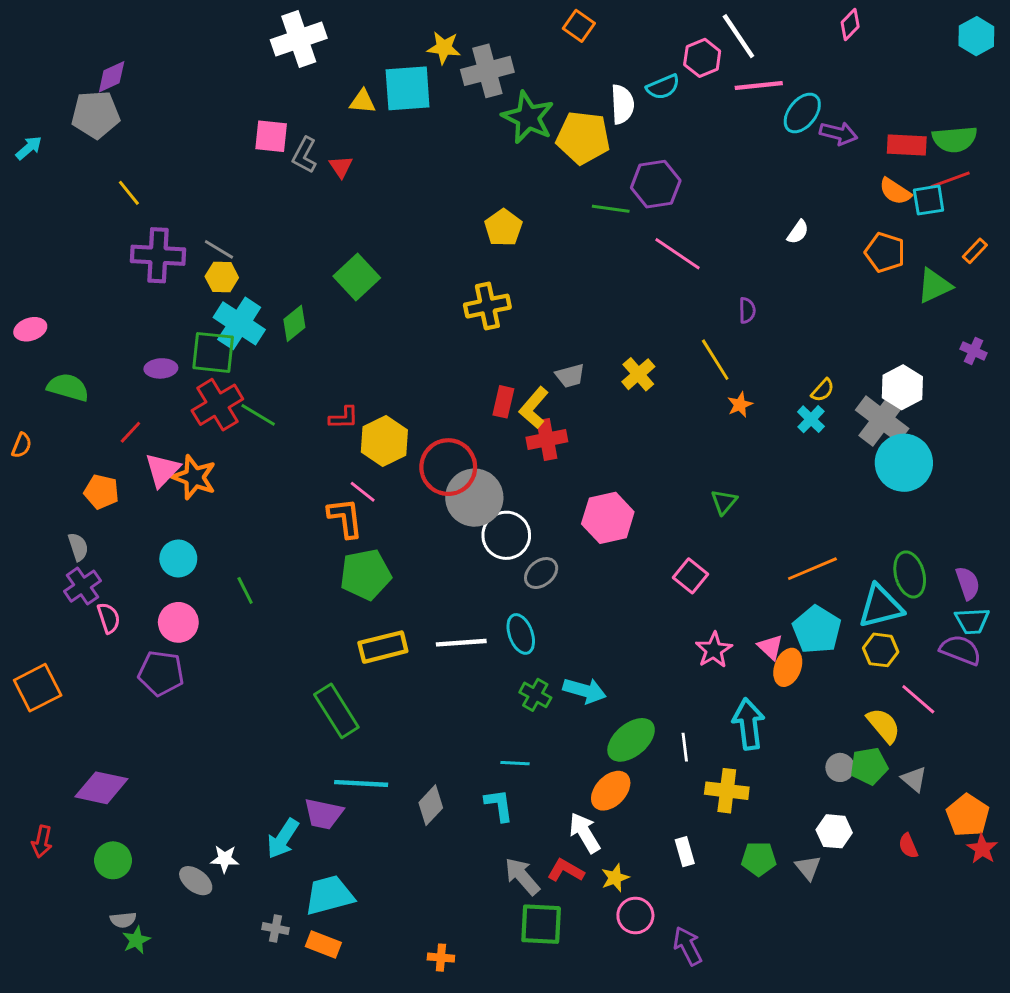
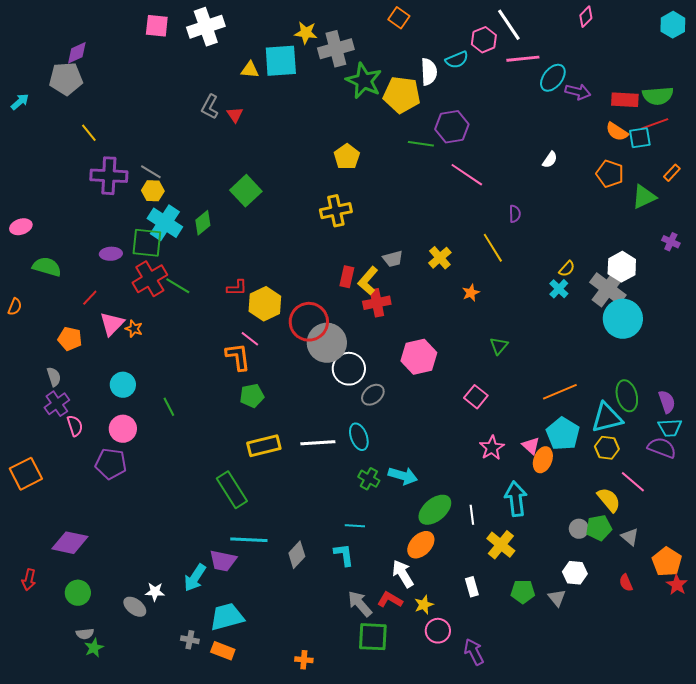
pink square: (271, 136) -> (157, 26), moved
orange star: (740, 405) -> (471, 293), moved
orange star: (194, 477) -> (134, 329), size x0.6
green pentagon: (365, 574) -> (252, 396), size x0.7
yellow cross: (727, 791) -> (501, 545), turned 32

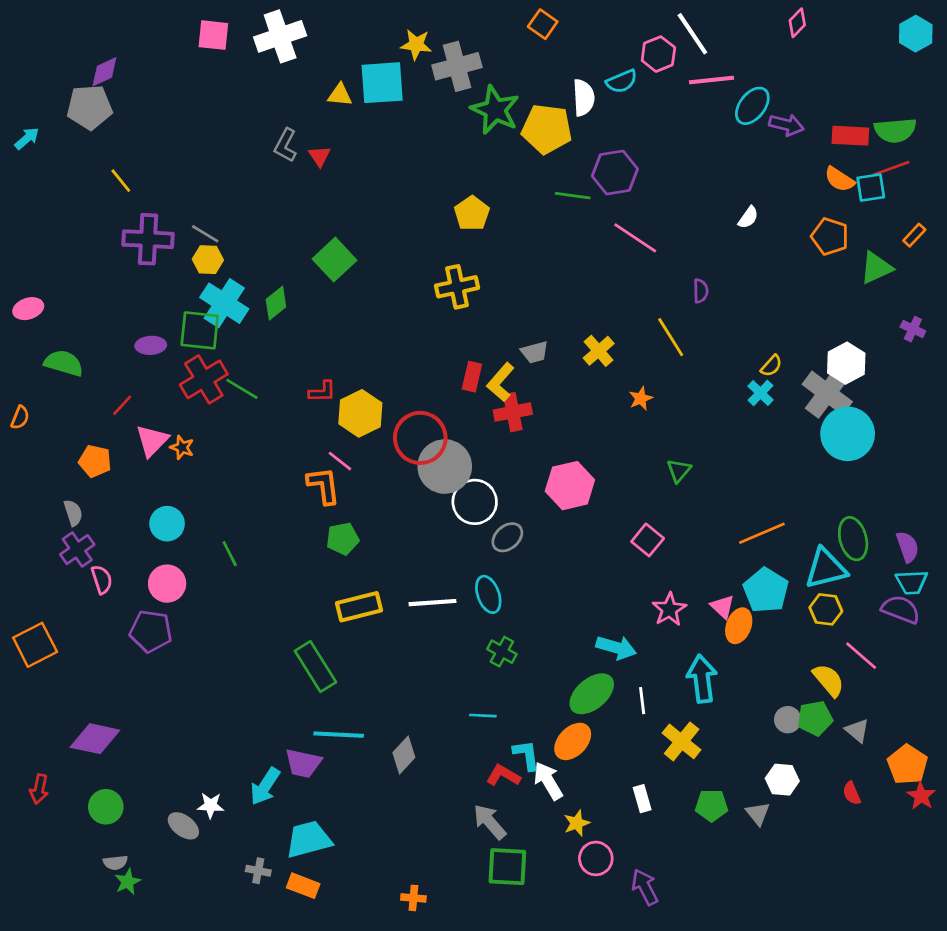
cyan arrow: (403, 476) -> (616, 648), moved
cyan L-shape: (344, 555) -> (526, 755), moved
red L-shape: (390, 600) -> (503, 775), moved

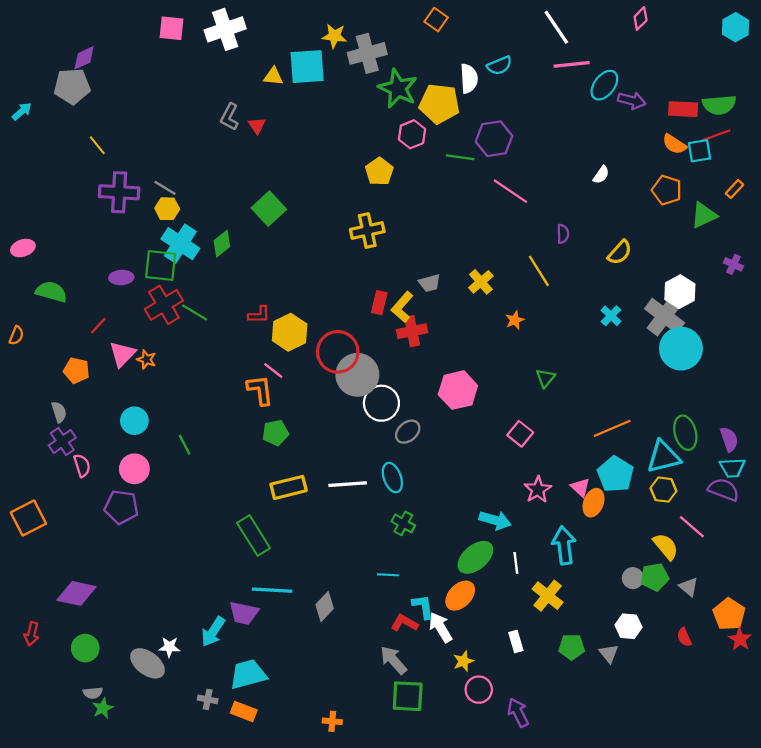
pink hexagon: (658, 54) -> (412, 134), moved
yellow semicircle: (771, 366) -> (620, 252), moved, size x1.4
gray ellipse: (183, 826) -> (148, 663), size x1.4

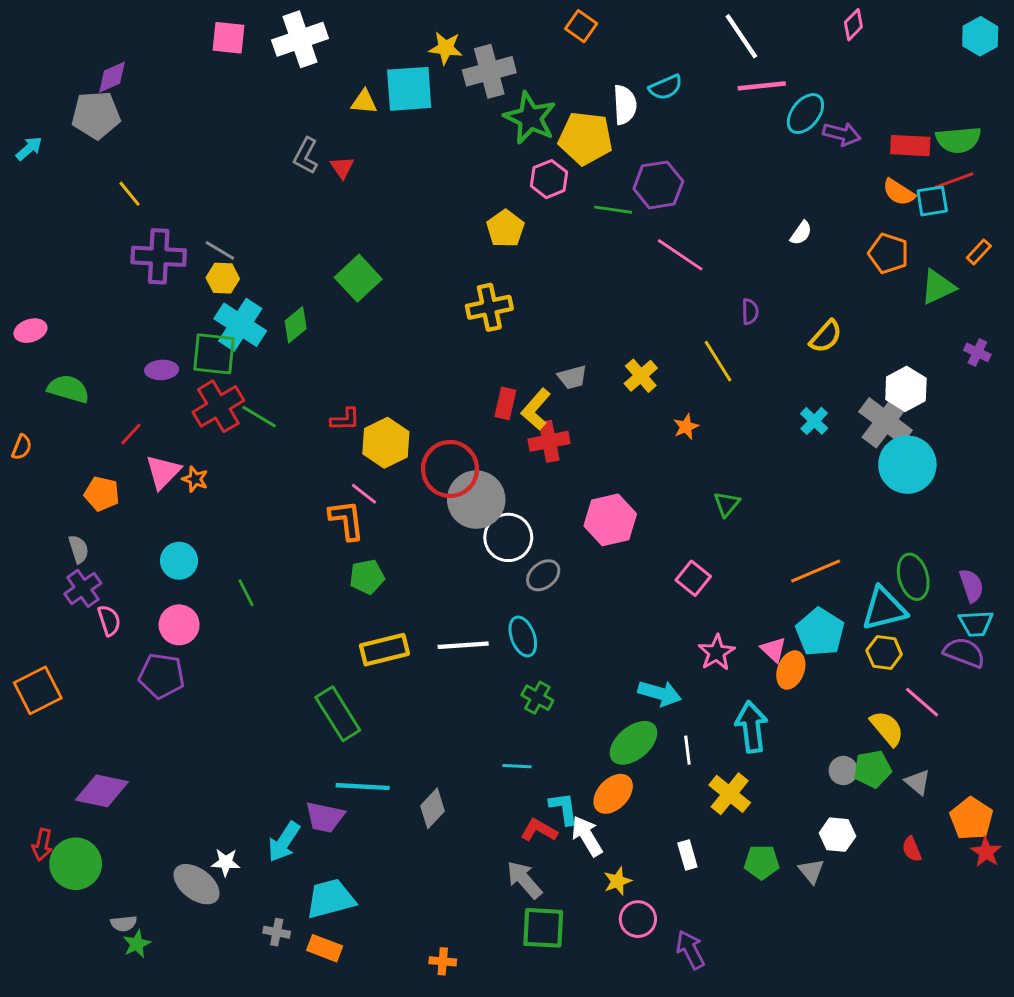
green circle: (85, 648) -> (76, 864), moved, size x1.4

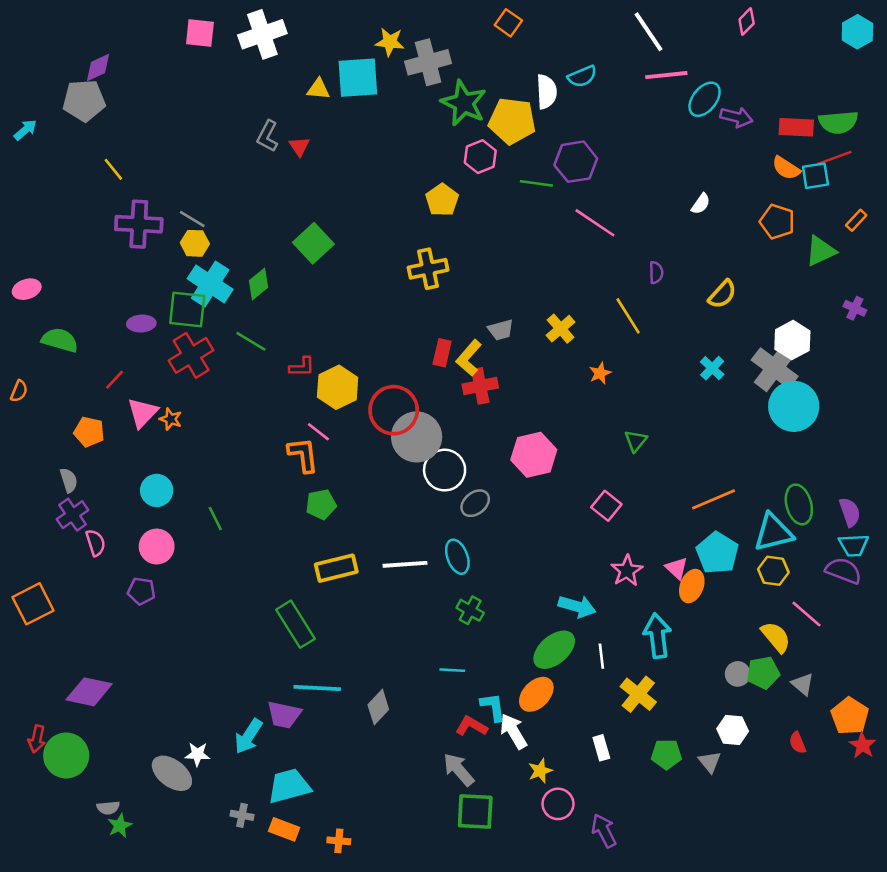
green line: (259, 417) -> (251, 341), moved
purple pentagon: (162, 676) -> (141, 591), size x0.7
orange cross: (443, 961) -> (339, 841), moved

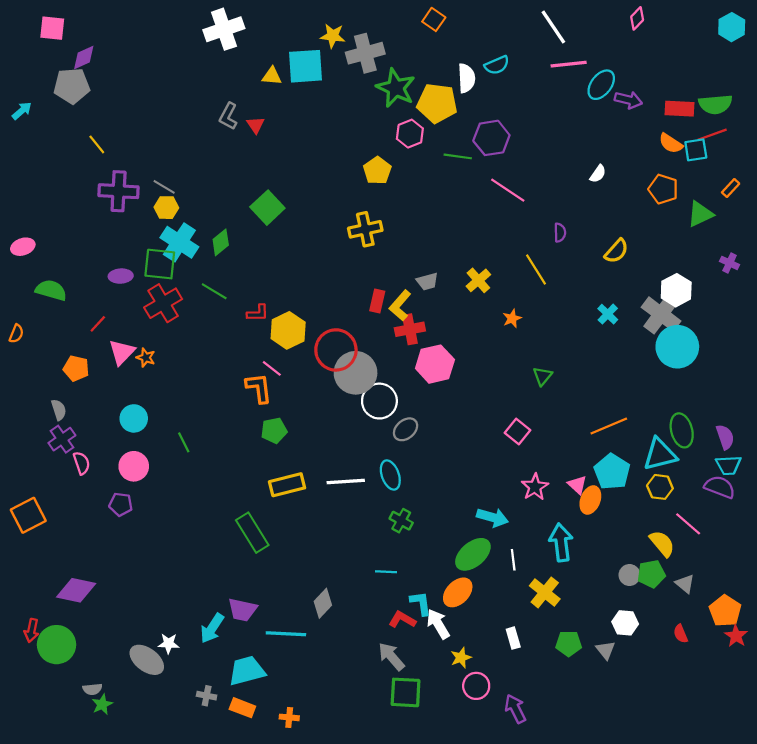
pink square: (200, 33) -> (52, 28), moved
pink hexagon: (534, 455) -> (435, 364), moved
cyan line: (317, 688) -> (286, 634), moved

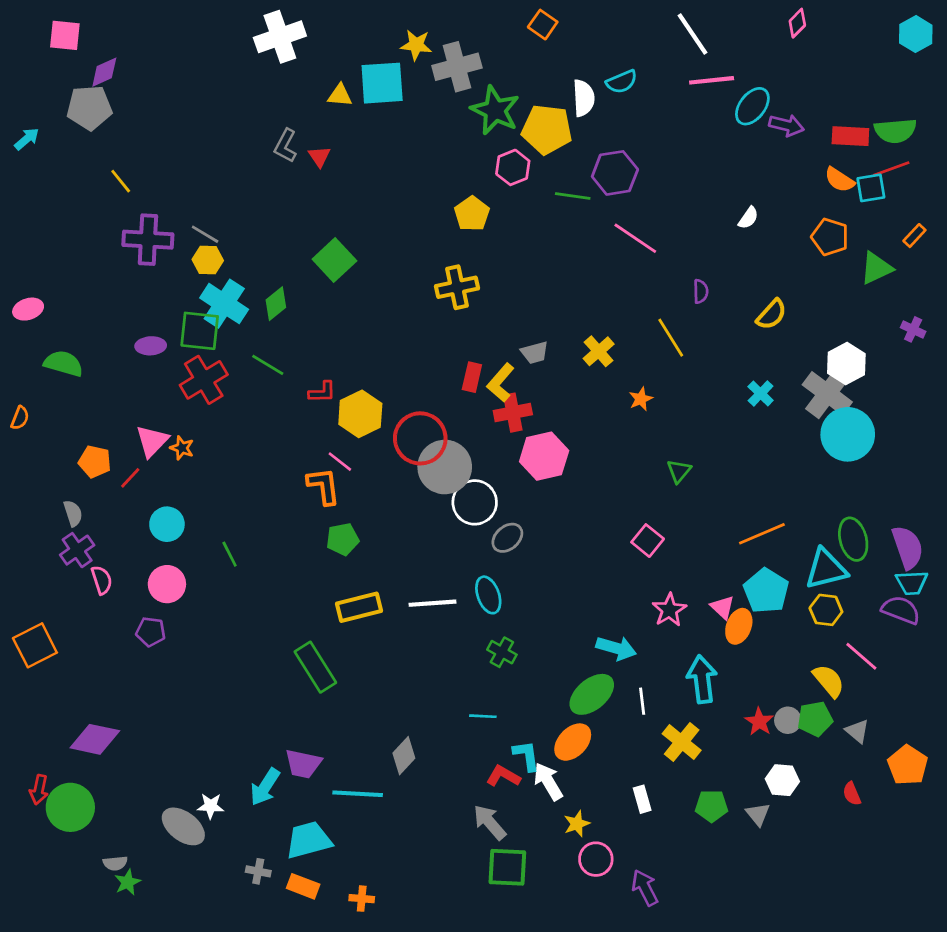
red line: (98, 324) -> (130, 478), moved
purple semicircle: (725, 437) -> (908, 547), size x1.4
red star: (736, 636) -> (759, 722), moved

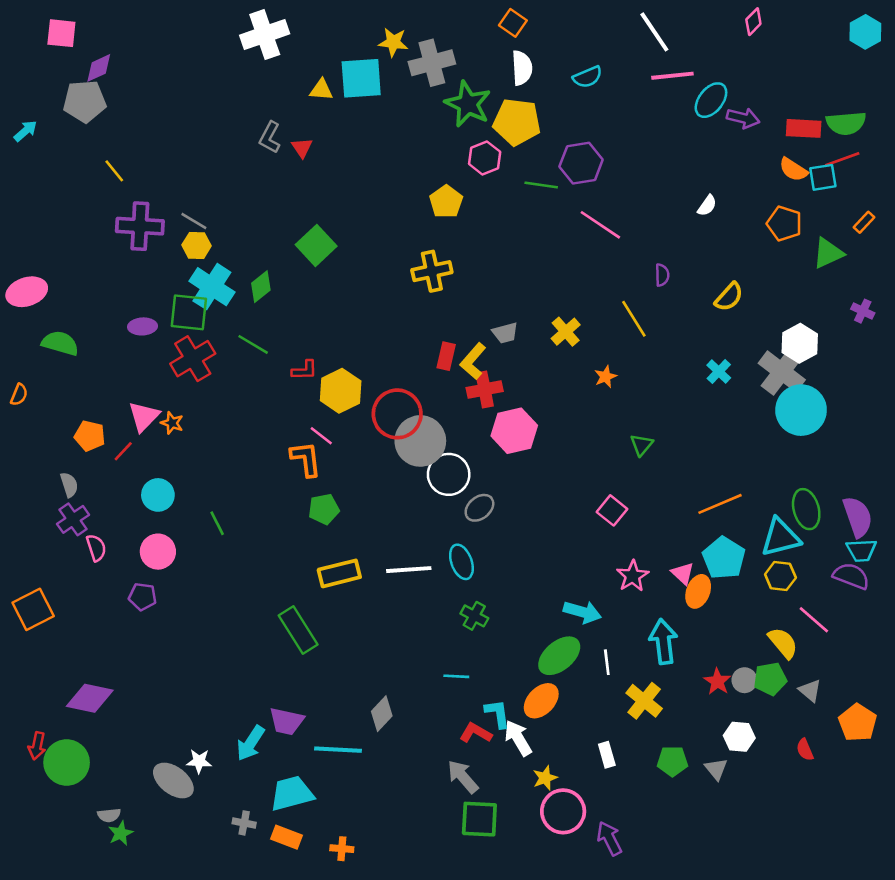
white semicircle: (584, 98) -> (522, 68), moved
pink ellipse: (28, 309) -> (27, 292), size x1.4
pink circle: (596, 859) -> (563, 811), size x1.4

